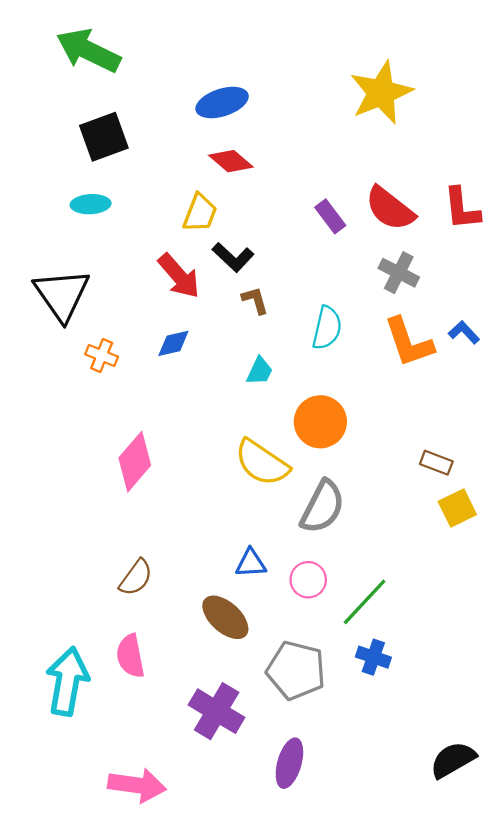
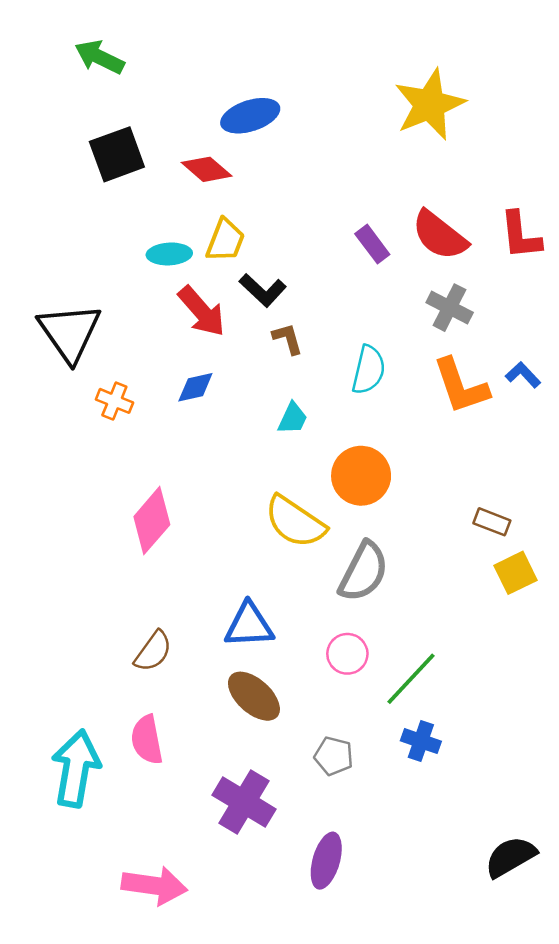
green arrow: (88, 51) -> (100, 57), size x0.7
red diamond: (231, 161) -> (207, 169), moved
cyan ellipse: (91, 204) -> (169, 254), moved
blue triangle: (251, 563) -> (249, 625), moved, size x1.4
gray pentagon: (296, 670) -> (334, 756), size x0.6

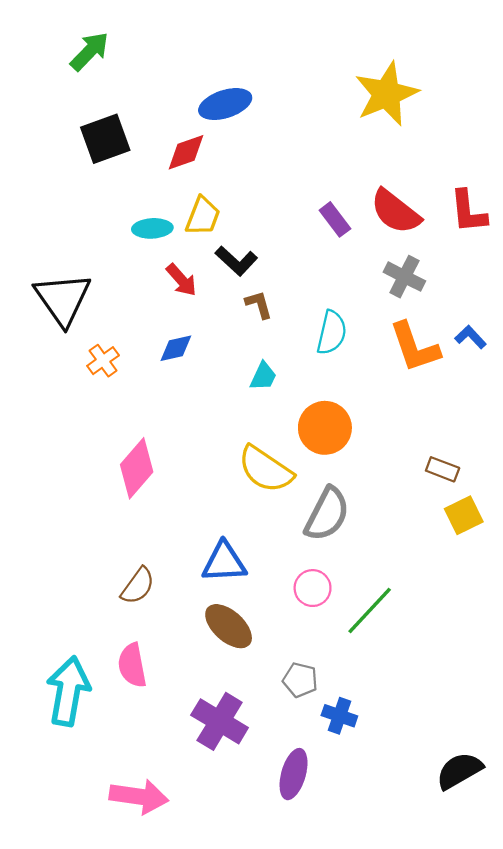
green arrow: (100, 57) -> (90, 51), turned 108
red diamond: (207, 169) -> (186, 152), turned -60
red arrow: (202, 311) -> (181, 280), size x0.7
orange cross: (114, 401) -> (103, 361), turned 32
blue cross: (421, 741) -> (339, 716), moved

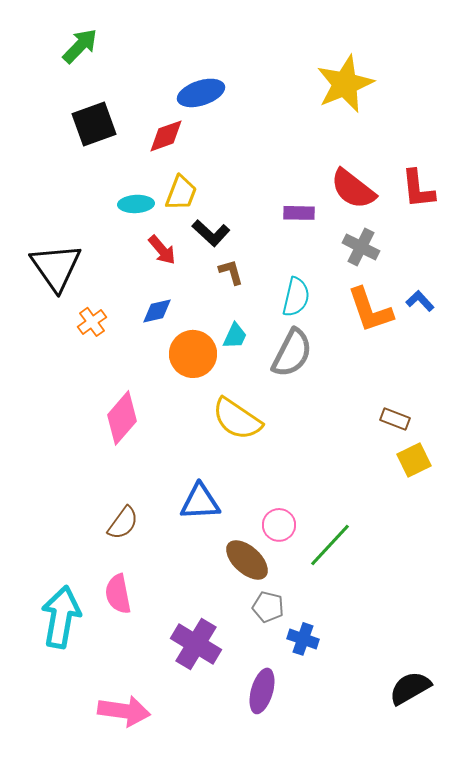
purple rectangle: (335, 219) -> (299, 213), moved, turned -52
orange circle: (325, 428) -> (193, 354), moved
gray semicircle: (327, 514) -> (292, 353), moved
brown ellipse: (229, 626) -> (247, 560), moved

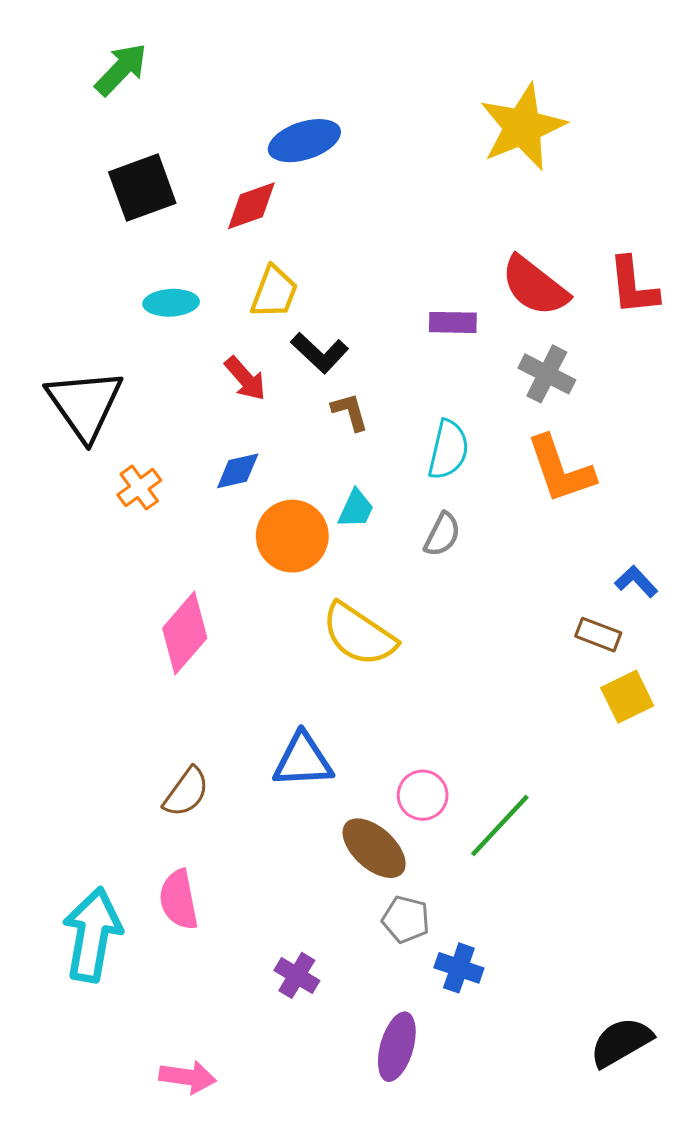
cyan ellipse: (136, 204) -> (171, 303), moved
blue L-shape: (420, 301) -> (636, 582), moved
gray semicircle: (292, 353) -> (442, 535), size x0.6
purple cross: (196, 644) -> (297, 975), size x0.6
pink arrow: (124, 711) -> (188, 1077), size x0.7

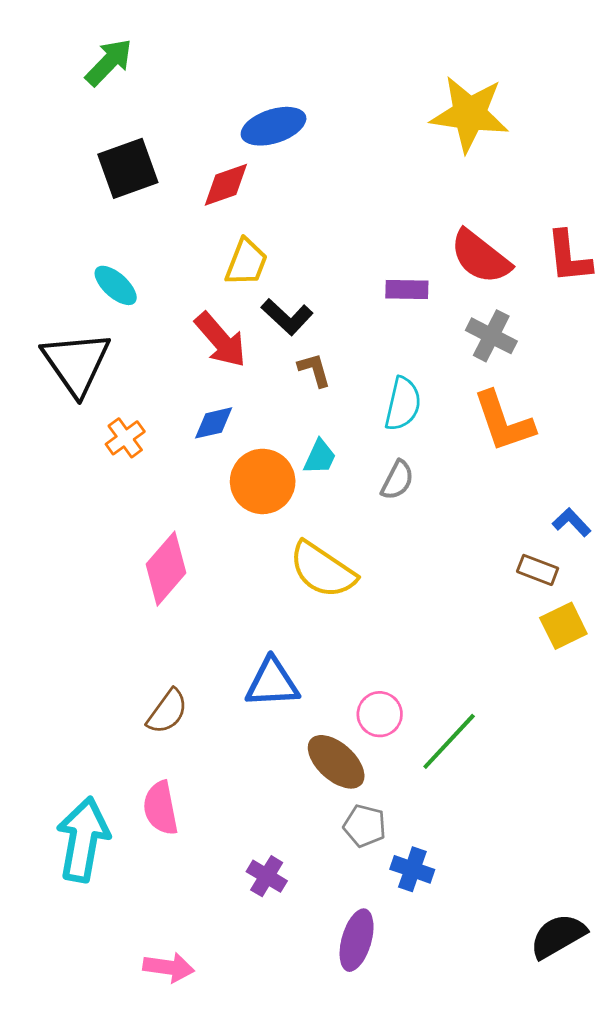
yellow star: (523, 127) -> (470, 114), turned 30
cyan ellipse: (171, 303) -> (116, 285), moved, turned 45
red arrow: (245, 378) -> (220, 340), size x1.4

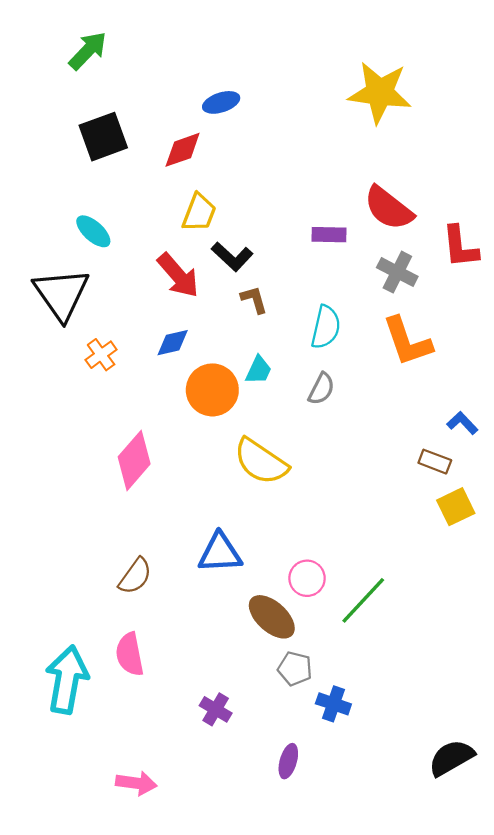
blue ellipse: (274, 126) -> (221, 102), size x0.7
red L-shape: (569, 257) -> (460, 247), moved
purple ellipse: (357, 940) -> (288, 761), size x0.7

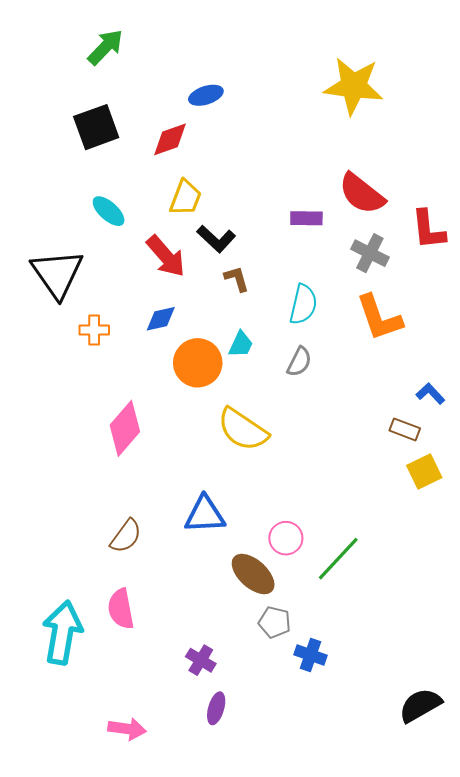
green arrow: (88, 51) -> (105, 47), moved
cyan ellipse: (93, 231) -> (109, 211), moved
orange cross: (101, 355) -> (94, 330), turned 36
purple ellipse: (288, 761) -> (216, 708), moved

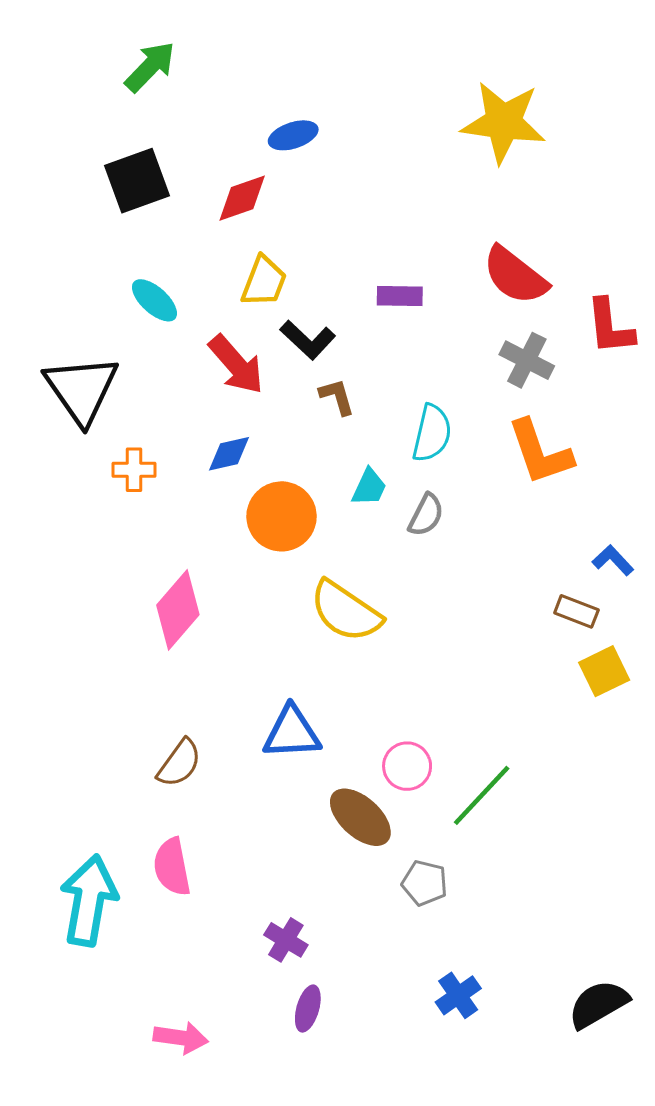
purple rectangle: (306, 218) -> (400, 296), moved
cyan trapezoid: (241, 344) -> (369, 487), moved
gray pentagon: (275, 622) -> (425, 883), moved
blue cross: (310, 655) -> (458, 995), moved, turned 36

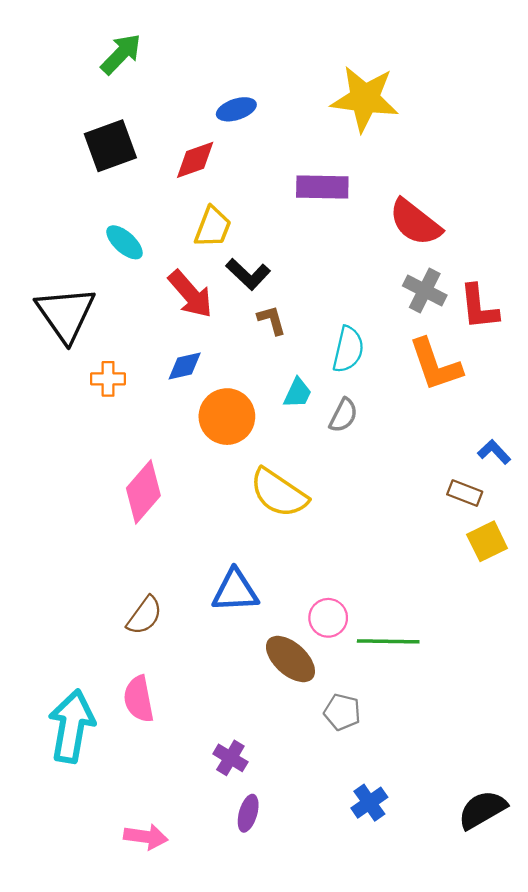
yellow star: (503, 122) -> (365, 99), moved
purple rectangle: (400, 296) -> (322, 187), moved, size x1.4
red L-shape: (610, 327) -> (479, 307), moved
green line: (482, 795) -> (388, 641), turned 48

